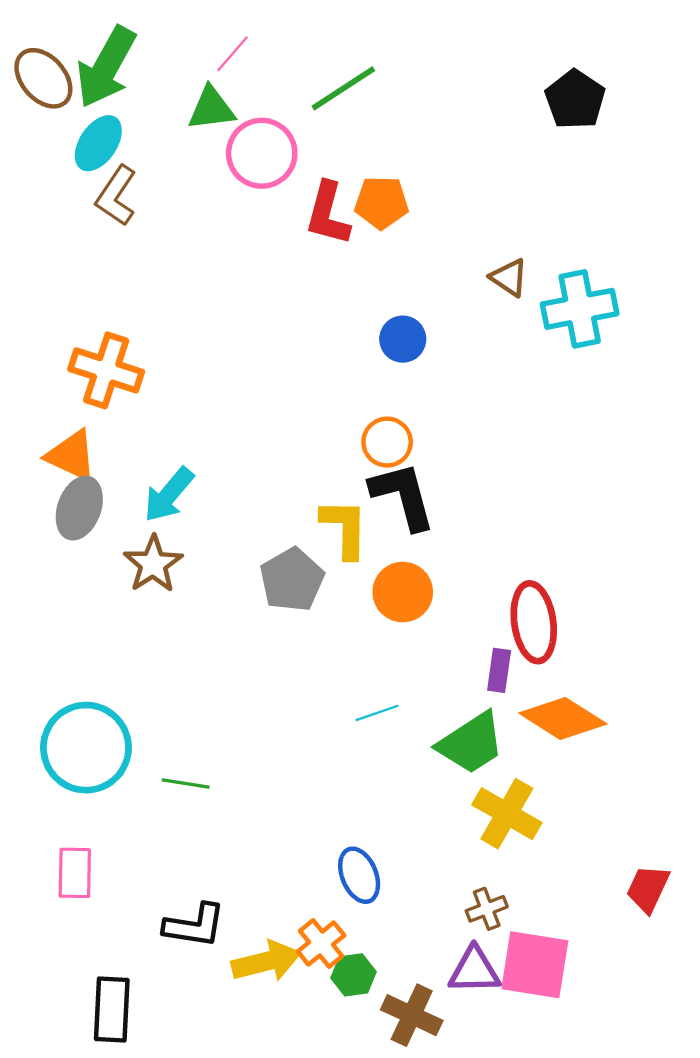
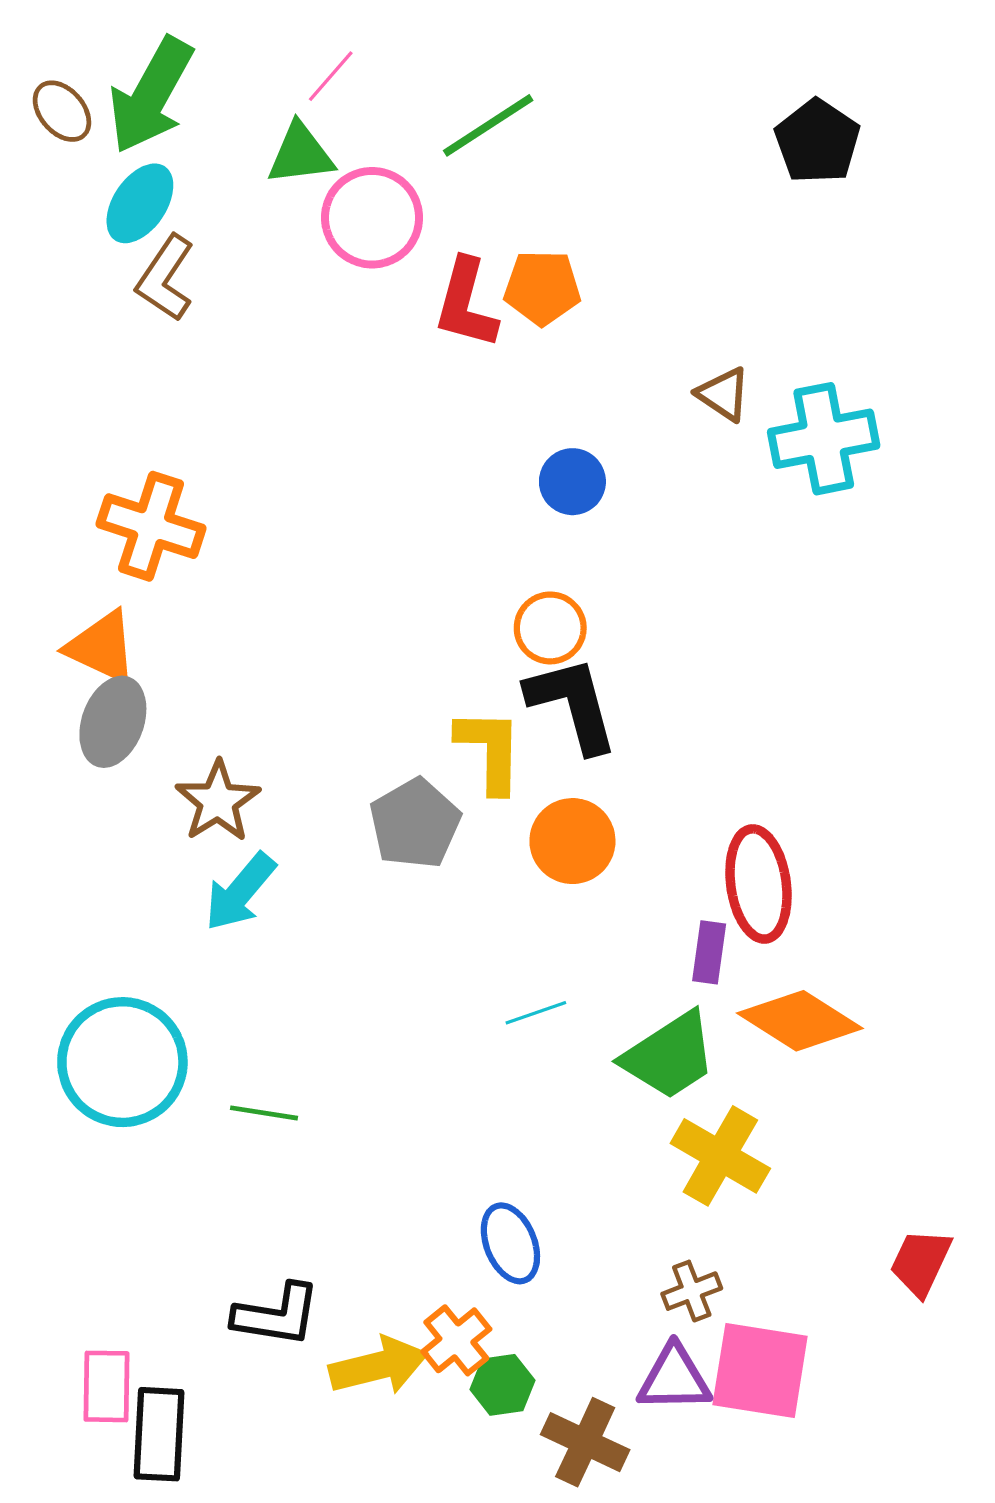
brown ellipse: (43, 78) -> (62, 111), size x0.7
cyan arrow: (169, 495) -> (240, 892), moved
pink rectangle: (75, 873) -> (107, 1386), moved

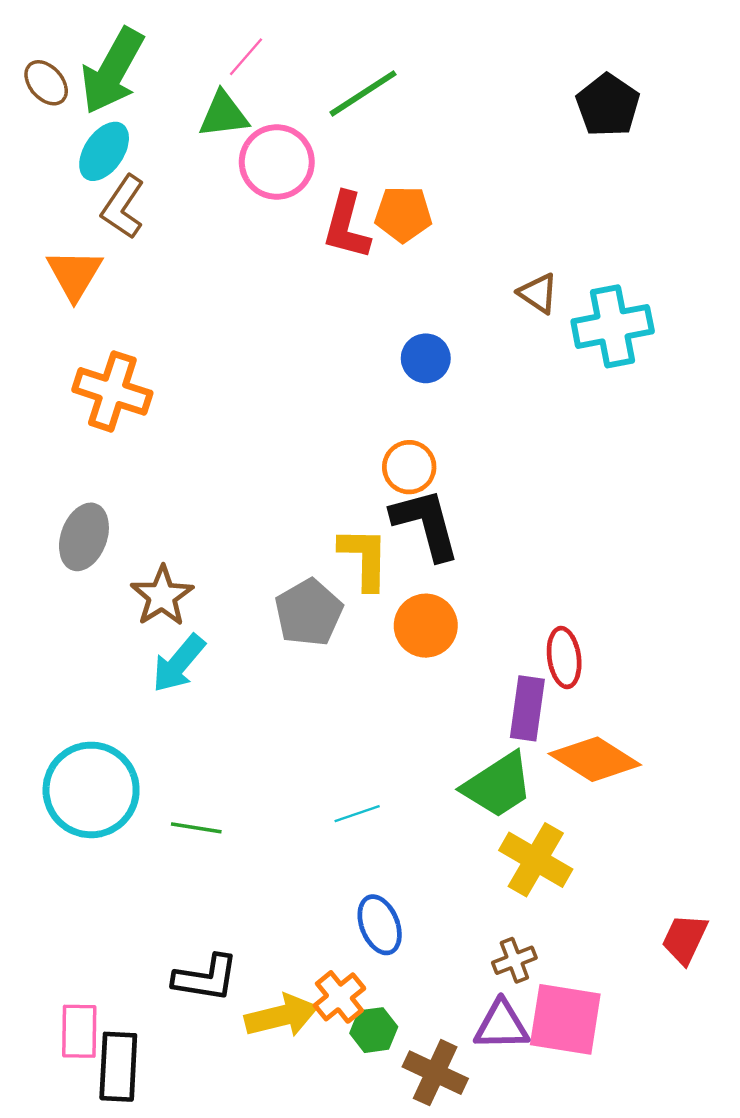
orange triangle: (102, 647) -> (75, 274), moved, turned 36
red ellipse: (758, 884) -> (564, 658), size x0.7
purple rectangle: (709, 952) -> (527, 708), size x1.4
cyan line: (536, 1013) -> (357, 814), moved

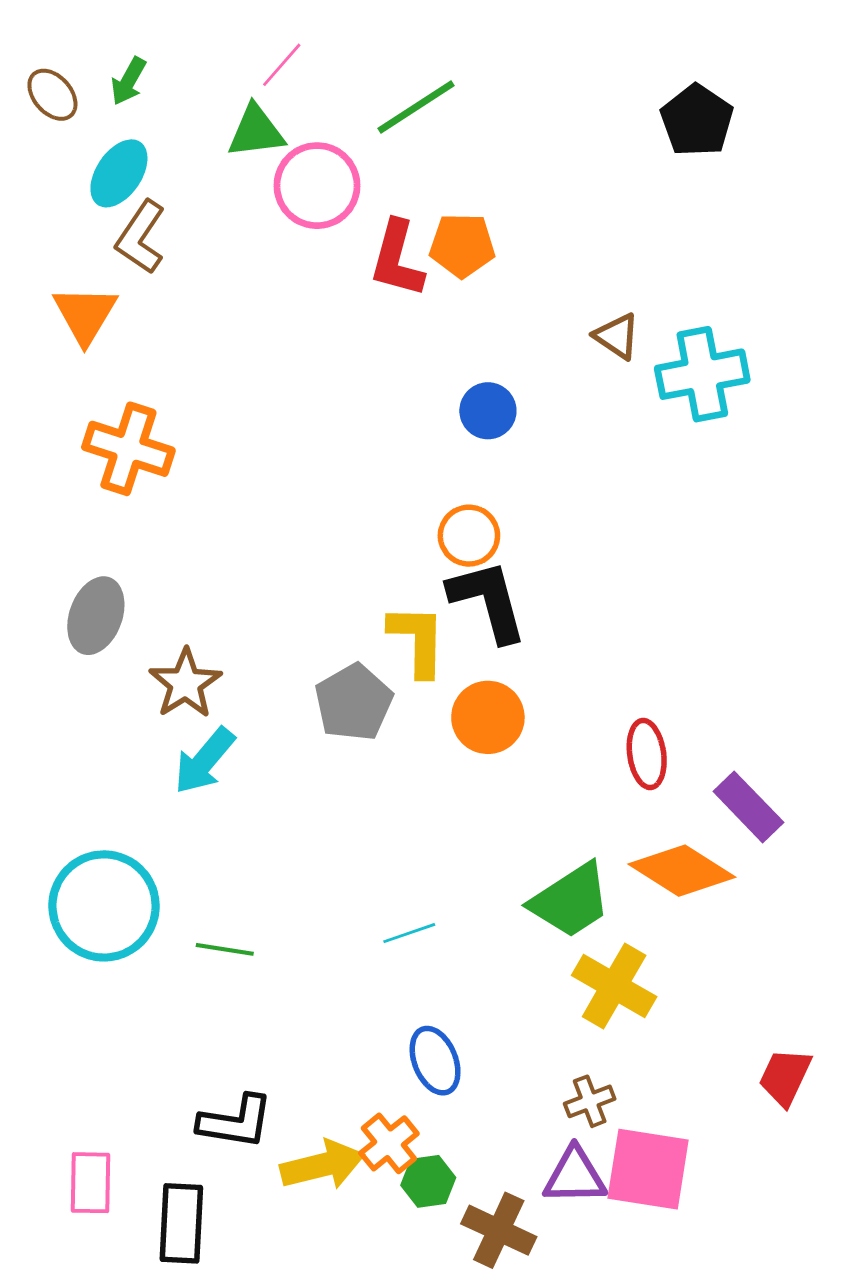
green arrow: (112, 71) -> (128, 81), size x0.5
purple rectangle: (527, 708) -> (748, 807), moved, turned -52
black rectangle: (118, 1067) -> (181, 1223), moved

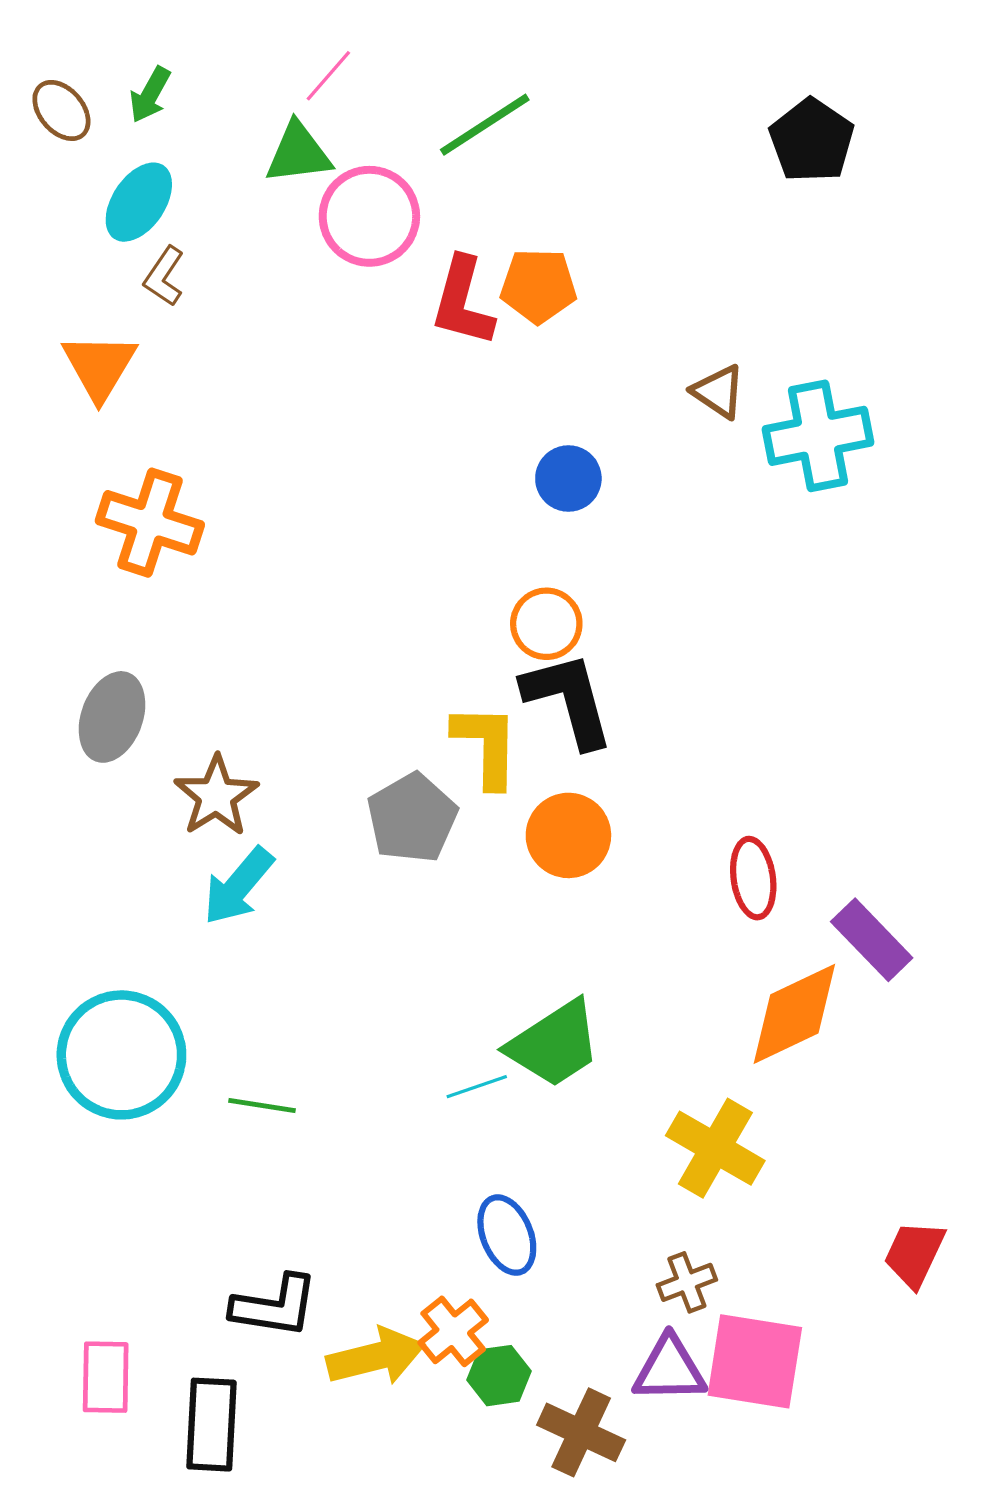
brown L-shape: (141, 237) -> (164, 276), size x0.7
orange diamond: (682, 871) -> (794, 1014), turned -58
green trapezoid: (571, 901) -> (554, 1044), moved

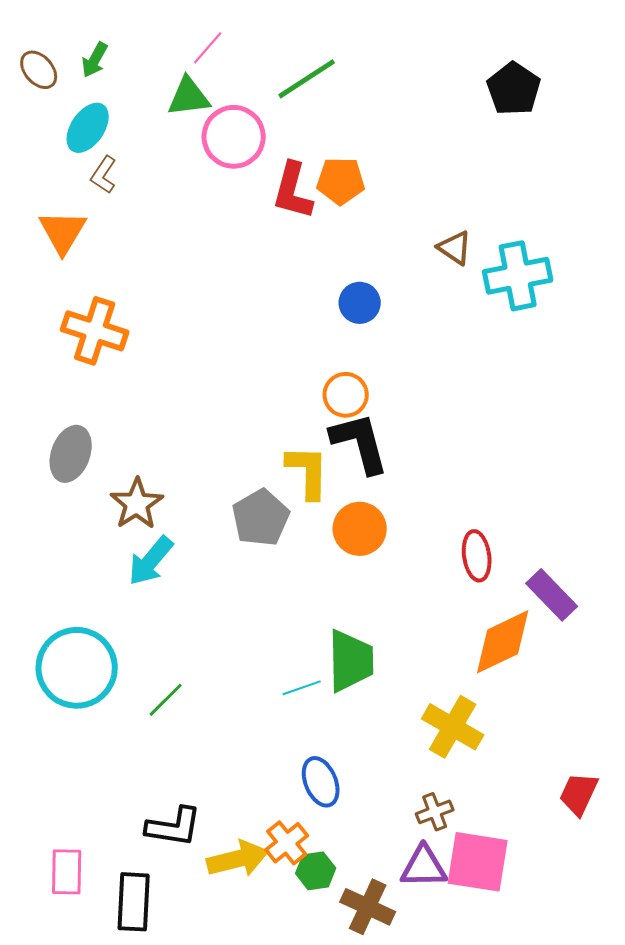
green trapezoid: (554, 1044) -> (351, 661), turned -58
green line: (262, 1106) -> (166, 700), turned -54

